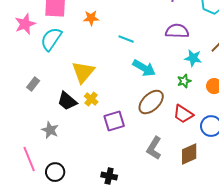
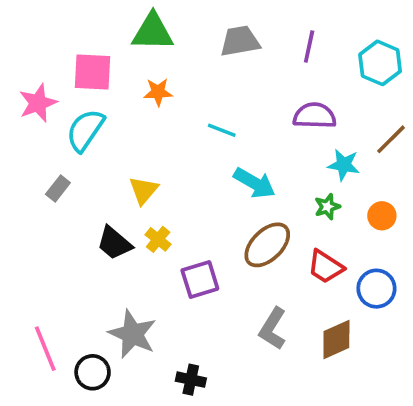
yellow triangle: (83, 72) -> (143, 190), size x0.7
gray rectangle: (33, 84) -> (58, 188), moved
gray star: (50, 130) -> (133, 334), moved, size x1.5

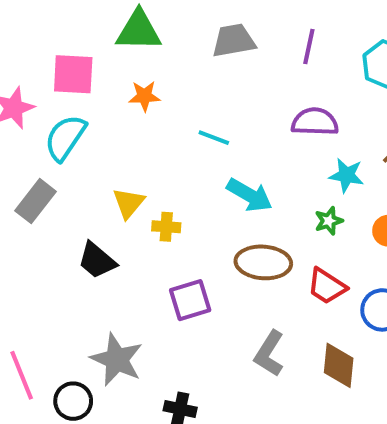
gray rectangle: (58, 188) -> (36, 201), size x1.5
yellow cross: (158, 239) -> (166, 227), moved, turned -35
brown ellipse: (267, 245) -> (263, 262), turned 48
brown diamond: (336, 340) -> (339, 365), turned -60

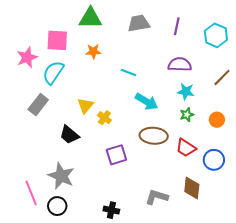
cyan star: (347, 175) -> (186, 92), moved
yellow cross: (166, 227) -> (104, 118), turned 32
gray L-shape: (269, 354) -> (157, 197), moved, turned 75
gray star: (117, 359) -> (61, 176), moved

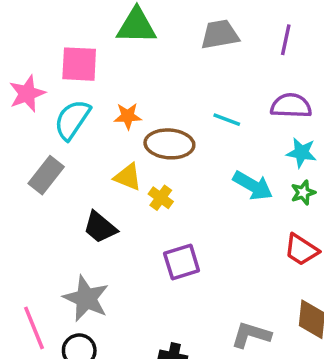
orange star: (93, 51) -> (128, 116), moved
cyan line: (129, 72) -> (227, 120), moved
cyan arrow: (147, 102) -> (253, 186), moved
yellow triangle: (85, 106) -> (128, 177), turned -48
brown ellipse: (154, 136) -> (169, 144), moved

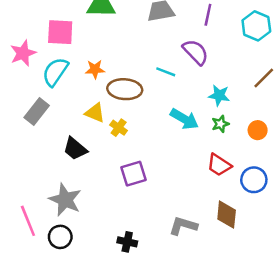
purple semicircle: (291, 106) -> (196, 52), moved, turned 44

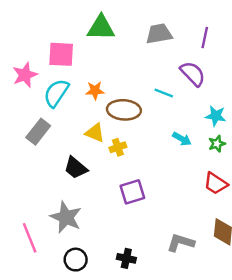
cyan arrow: (184, 119) -> (182, 139), size x0.7
yellow cross: (119, 128) -> (118, 147), turned 35
black circle: (60, 237) -> (76, 260), moved

